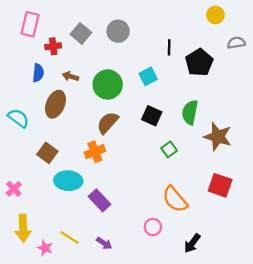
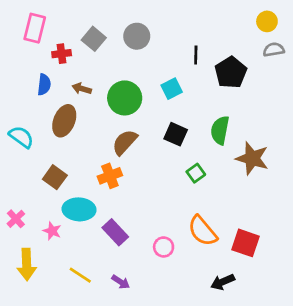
yellow circle: (215, 15) -> (267, 21), moved
red square: (220, 185) -> (245, 243), moved
pink circle: (153, 227) -> (164, 247), moved
black arrow: (192, 243) -> (223, 282), turned 30
pink star: (45, 248) -> (52, 231), moved

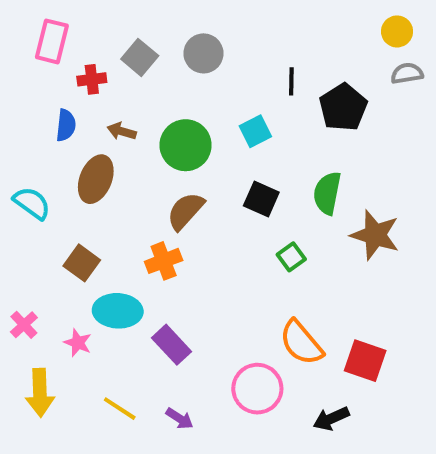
pink circle: (164, 247) -> (257, 389), moved, size x1.6

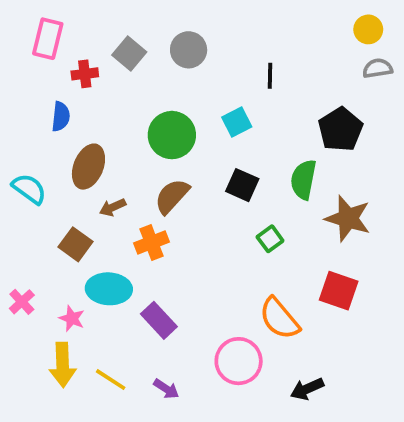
black pentagon: (343, 107) -> (340, 129), moved
brown arrow: (122, 131) -> (113, 207), moved, turned -40
red square: (365, 361) -> (339, 291), moved
yellow arrow: (40, 393) -> (63, 365), moved

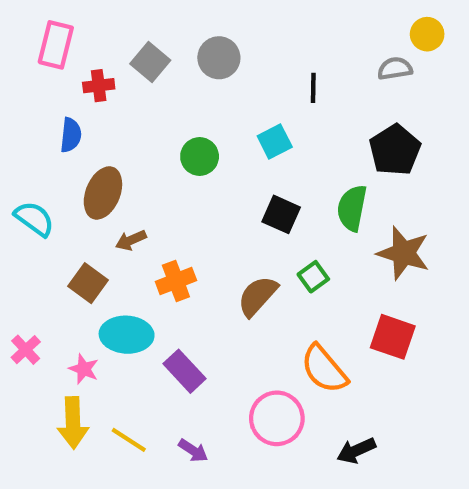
gray semicircle: (378, 68) -> (395, 68), moved
green circle: (172, 135) -> (200, 156), size x0.7
brown semicircle: (172, 196) -> (258, 296), moved

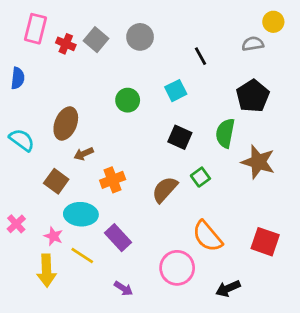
red cross: (99, 86) -> (66, 44), moved, turned 30
black line: (313, 88) -> (200, 56), turned -30
blue semicircle: (71, 135) -> (18, 78), moved
red square: (393, 337) -> (265, 242), moved
yellow line: (129, 440) -> (82, 255), moved

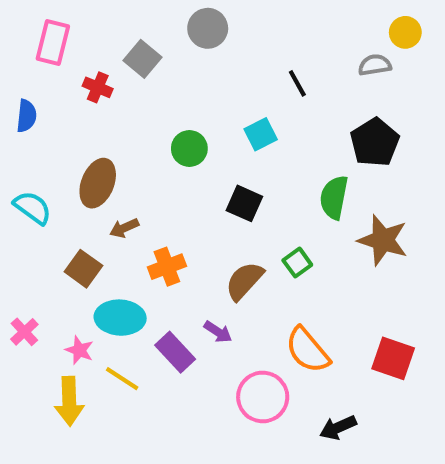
gray circle: (140, 37) -> (208, 28), moved
red cross: (66, 44) -> (98, 87), moved
black square: (180, 137) -> (244, 203), moved
purple arrow: (124, 288) -> (218, 332), moved

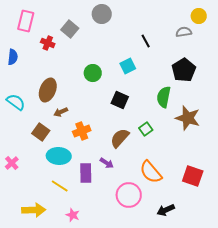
pink star: (79, 350) -> (73, 215), moved
purple rectangle: (175, 352) -> (86, 173), turned 42
yellow arrow: (69, 401) -> (34, 210), moved, turned -90

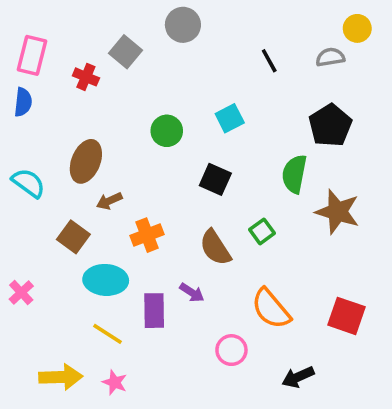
pink rectangle: (26, 21) -> (32, 55), moved
black line: (146, 41) -> (269, 61), moved
brown semicircle: (120, 138) -> (215, 248), turned -75
pink circle: (129, 195) -> (231, 350), size x0.7
pink star: (73, 215) -> (115, 382), moved

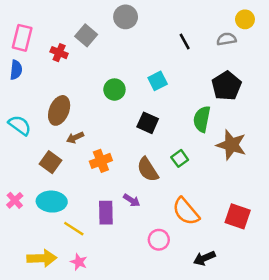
cyan ellipse: (106, 280) -> (52, 202), moved

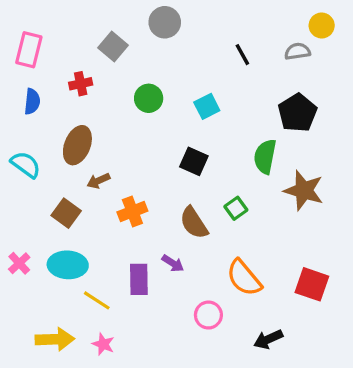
red cross: (59, 53) -> (81, 84), moved, turned -35
blue semicircle: (16, 70) -> (32, 102), moved
green circle: (114, 90) -> (149, 98), moved

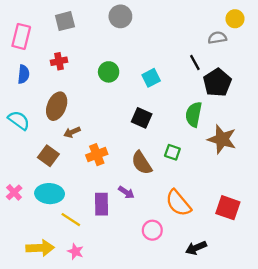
gray square: (113, 47) -> (65, 21), moved, turned 36
black line: (242, 55) -> (195, 62), moved
green square: (236, 208) -> (172, 152), turned -35

